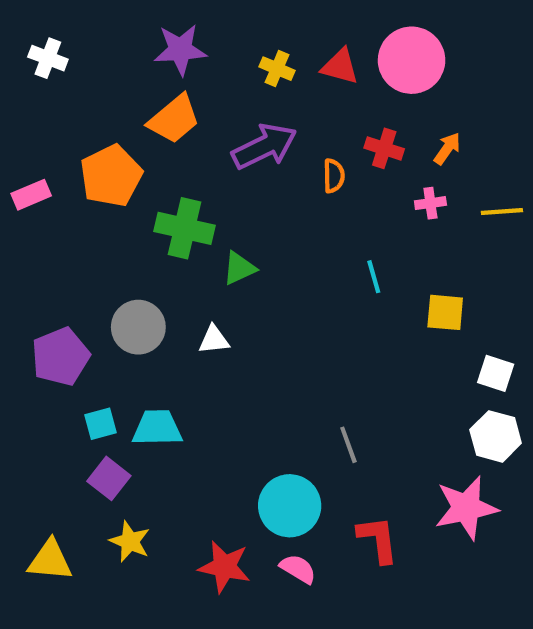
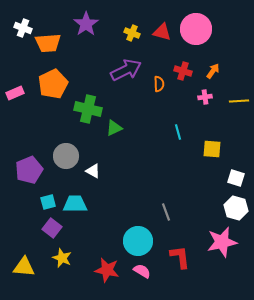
purple star: (180, 50) -> (86, 24), turned -30
orange trapezoid: (174, 119) -> (48, 43), moved, turned 36
white triangle: (214, 340) -> (93, 171), moved, turned 35

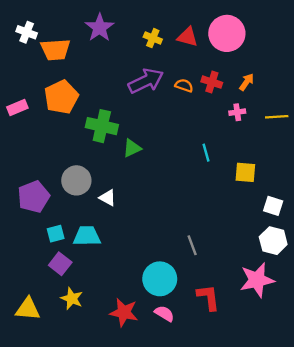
orange semicircle: (159, 84) -> (184, 86), moved, turned -70

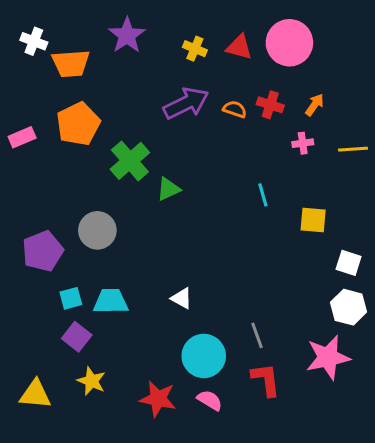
green cross: (102, 126) -> (130, 161), turned 36
white triangle: (108, 198) -> (182, 298), moved
gray line: (192, 245) -> (257, 335), moved

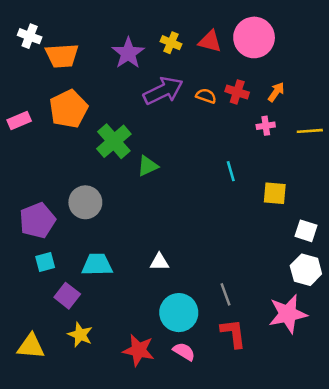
purple star: (127, 35) -> (128, 53), moved
cyan square: (71, 298) -> (45, 262), moved
white triangle: (182, 298) -> (159, 262), turned -30

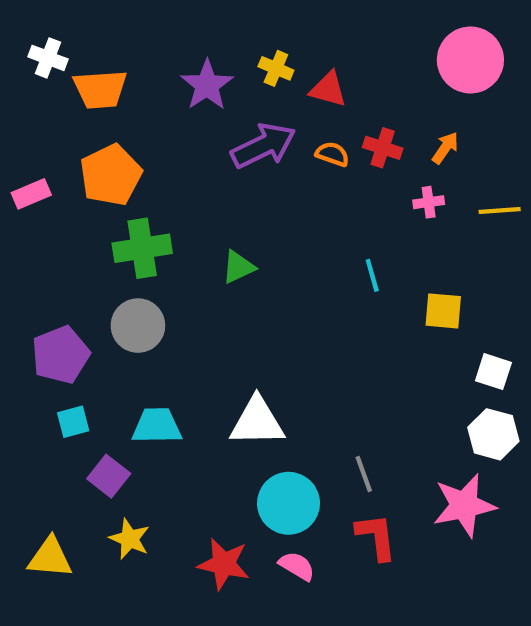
pink circle: (254, 37) -> (470, 60), moved
red triangle: (210, 41) -> (328, 89), moved
green cross: (114, 141) -> (142, 248), moved, turned 32
white triangle: (159, 262) -> (257, 422), size x1.8

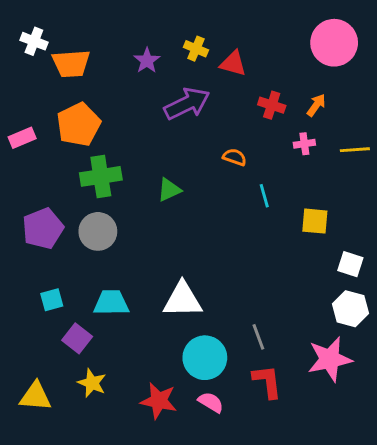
purple star: (207, 85) -> (147, 61), size x0.7
orange semicircle: (332, 154) -> (235, 157), moved
purple pentagon: (61, 355) -> (43, 228), moved

